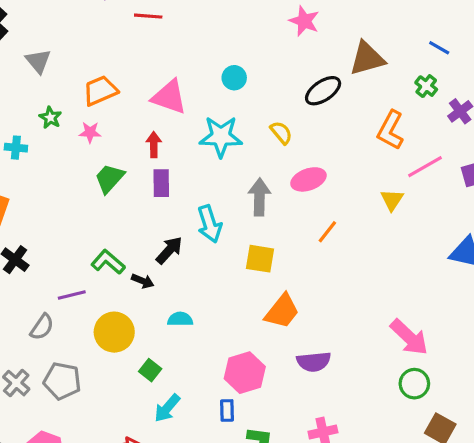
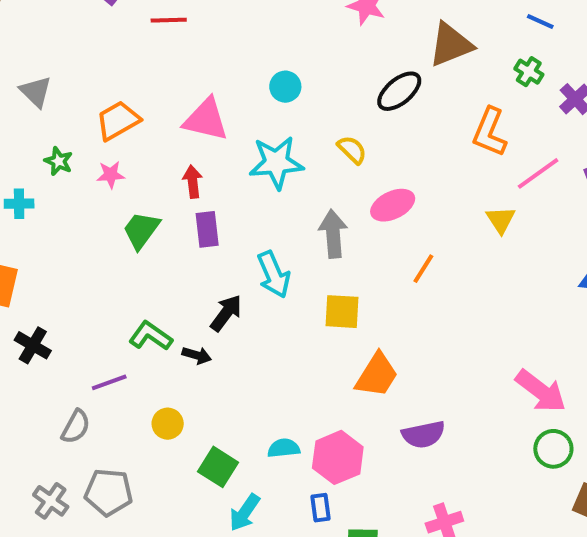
cyan semicircle: (180, 319) -> (284, 448), moved
yellow circle: (114, 332) -> (168, 424), size x0.6
green square: (150, 370) -> (218, 467), size x1.4

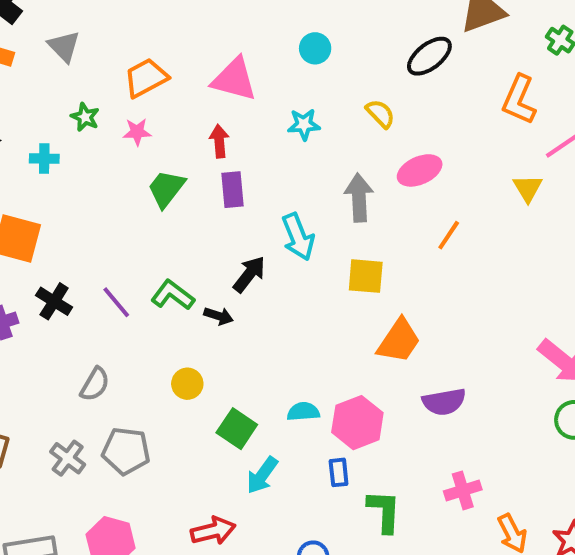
cyan star: (276, 163) -> (304, 124), size x0.6
purple line: (109, 382) -> (116, 302), moved, turned 68

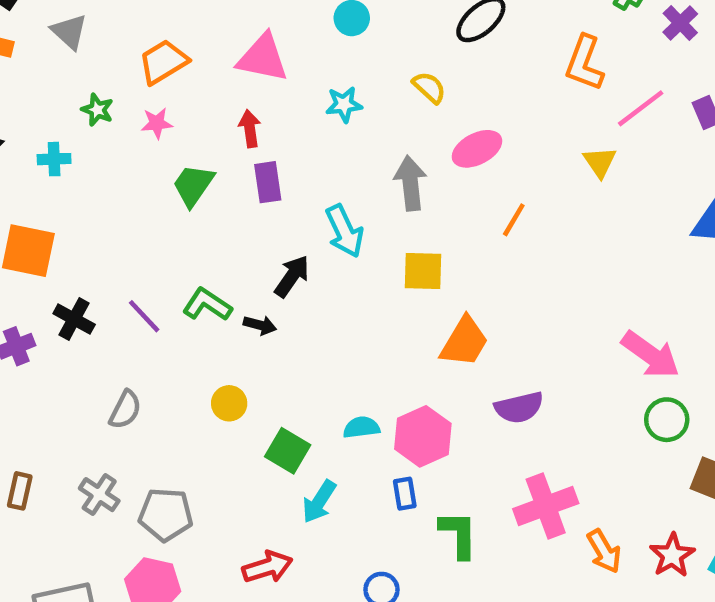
gray pentagon: (126, 451) -> (166, 515), moved
pink cross: (463, 490) -> (546, 506), size x1.5

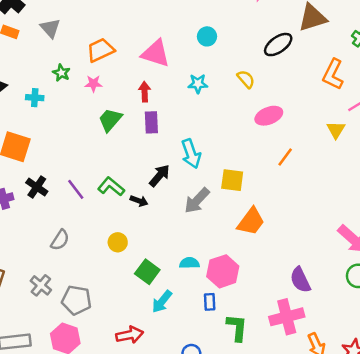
gray arrow: (410, 183) -> (197, 201), moved, turned -136
purple semicircle: (519, 408) -> (300, 280), moved, turned 72

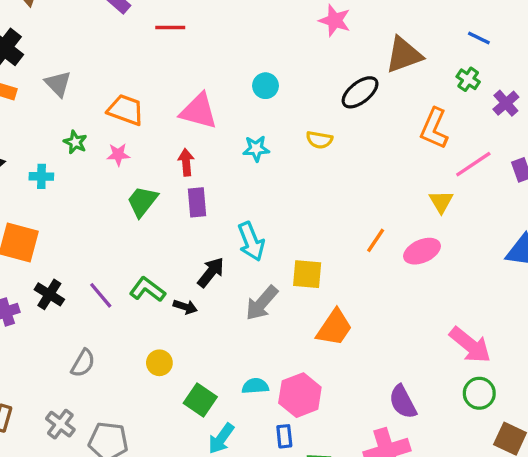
orange trapezoid: (101, 50) -> (126, 110), turned 48
yellow semicircle: (246, 79) -> (319, 140), turned 144
pink ellipse: (269, 116) -> (422, 251), moved

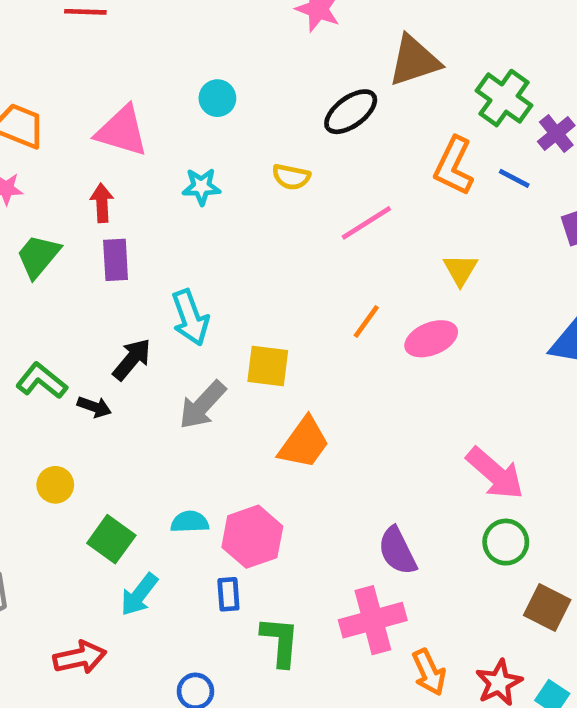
blue line: (479, 38) -> (514, 178), moved
green cross: (468, 79) -> (504, 98), size x1.6
pink line: (473, 164) -> (366, 223), moved

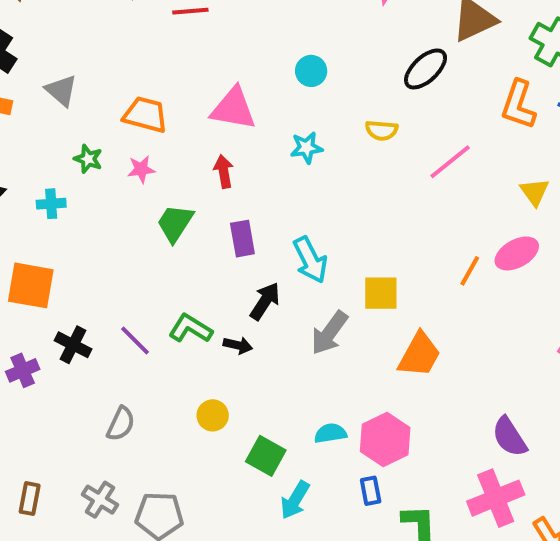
purple rectangle: (116, 260) -> (242, 239), moved
orange line: (366, 321) -> (470, 271), moved

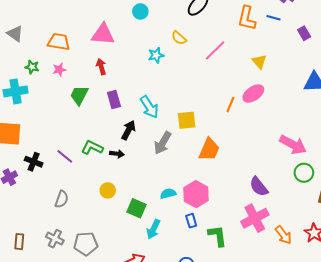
yellow semicircle: (382, 130) -> (179, 38), turned 42
cyan star: (306, 148) -> (156, 55), moved
cyan cross: (51, 204) -> (16, 91), size x1.6

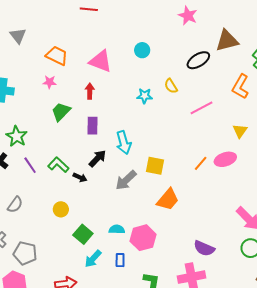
green star: (32, 67) -> (17, 136), moved, size x1.5
purple semicircle: (259, 187) -> (204, 248), turned -45
blue rectangle: (191, 221) -> (120, 260), moved

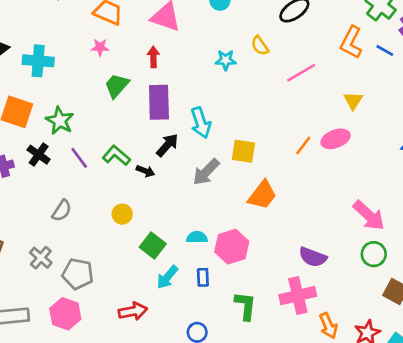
purple rectangle: (92, 126) -> (159, 102), size x1.5

